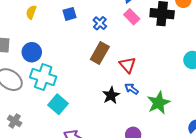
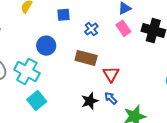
blue circle: (32, 52) -> (46, 46), moved
brown rectangle: (100, 53) -> (86, 58), turned 65

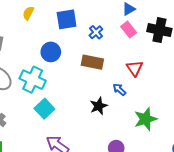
blue square: (63, 15) -> (67, 19), size x1.5
red triangle: (111, 74) -> (135, 68), moved
blue arrow: (111, 98) -> (119, 90), moved

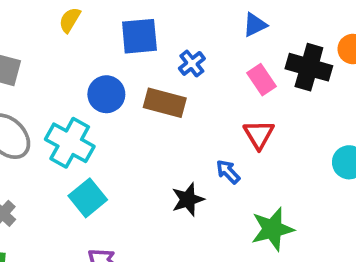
pink rectangle: (129, 30) -> (262, 80), moved
brown rectangle: (92, 62) -> (165, 103), moved

